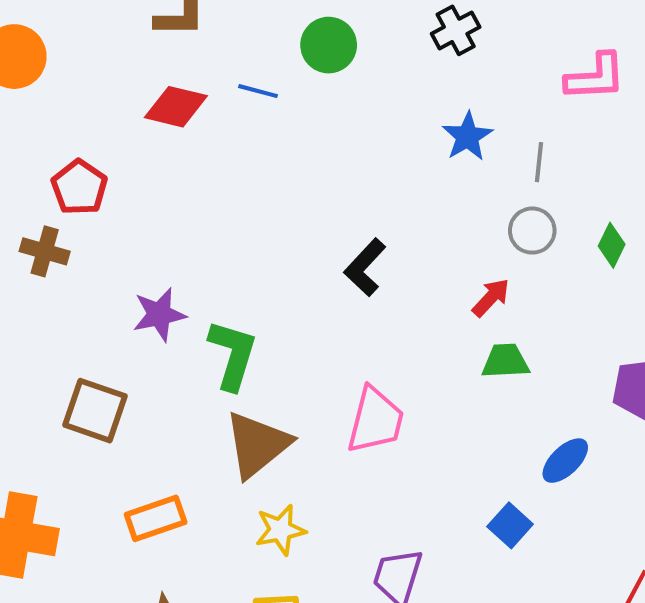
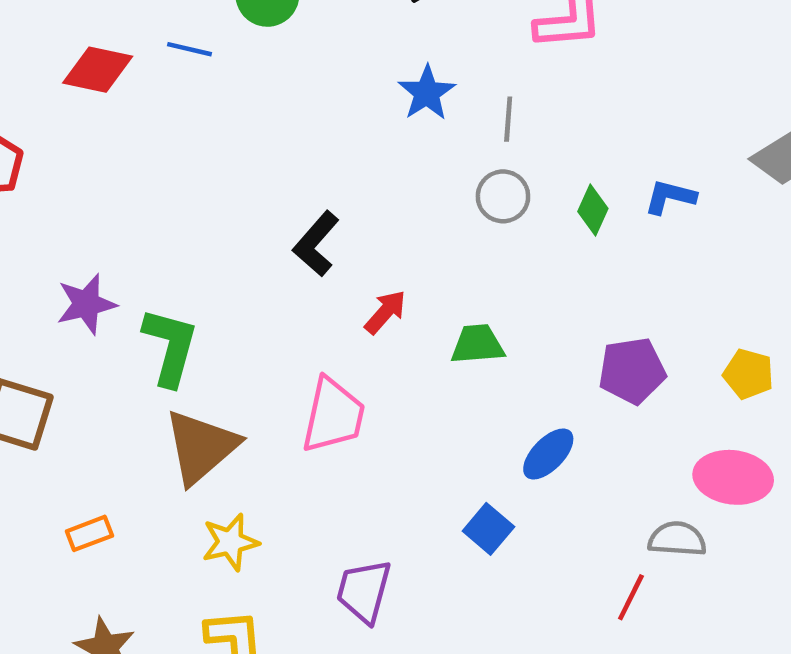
red arrow: (491, 298) -> (385, 312), moved
orange rectangle: (156, 518) -> (89, 533), size x0.7

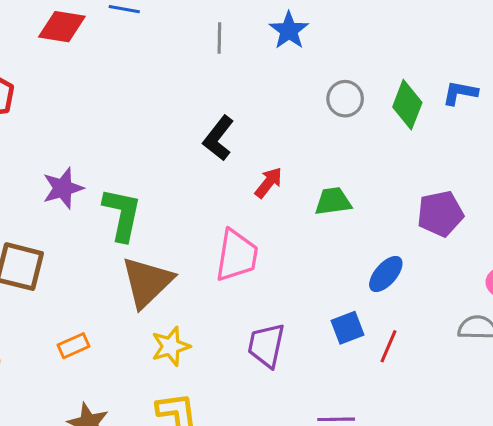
gray line: (508, 119) -> (219, 38), moved
green diamond: (593, 210) -> (407, 105), size x1.4
blue square: (488, 529) -> (347, 328), turned 32
purple trapezoid: (364, 591) -> (266, 345), moved
red line: (631, 597) -> (388, 346), moved

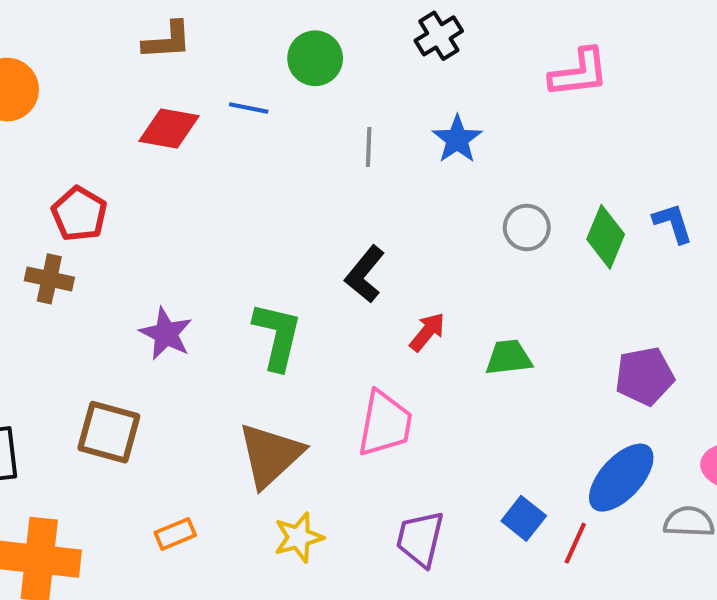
blue L-shape: (460, 93) -> (673, 223), turned 60
purple star: (63, 188) -> (166, 334), turned -30
green L-shape: (122, 214) -> (277, 336), moved
blue ellipse: (386, 274) -> (621, 478), moved, size x1.5
blue square: (347, 328) -> (524, 518), turned -32

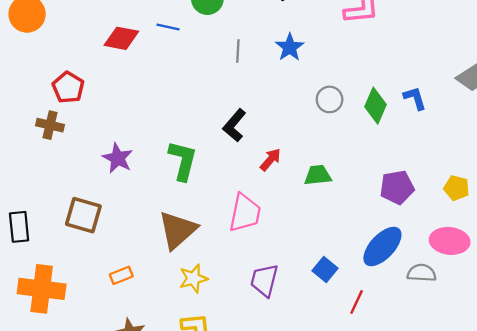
red line: (575, 543) -> (357, 302), moved

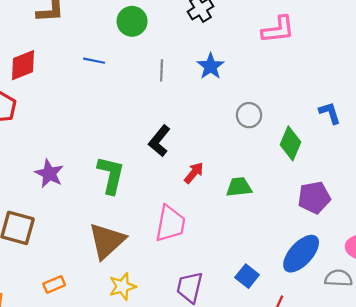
blue line: (168, 27) -> (94, 61), moved
red diamond: (121, 38) -> (23, 65), moved, turned -32
green diamond: (376, 106) -> (291, 143), moved

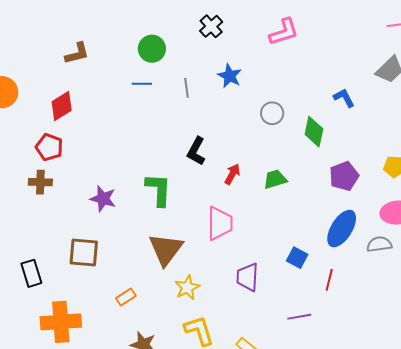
blue line: (94, 61) -> (142, 84), moved

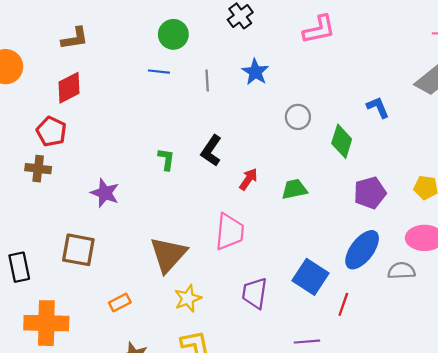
brown L-shape: (77, 53) -> (75, 38), moved
green L-shape: (158, 190) -> (166, 159), moved, size x0.6
blue square: (297, 258) -> (310, 277), size x1.5

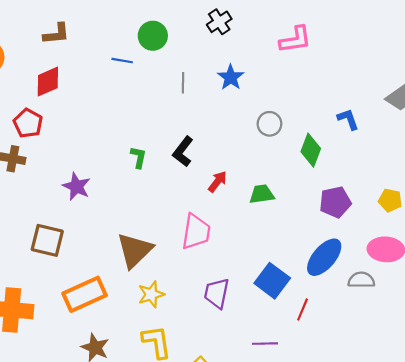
blue line: (159, 72) -> (122, 61), moved
orange rectangle: (120, 303) -> (85, 294), size x2.0

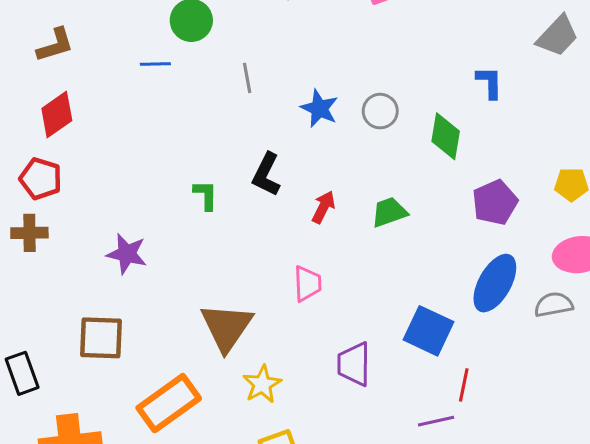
blue star: (231, 77) -> (319, 108), moved
blue L-shape: (348, 119) -> (489, 82), turned 30
pink trapezoid: (196, 232) -> (307, 284), size x0.7
red line: (303, 309) -> (464, 385), moved

